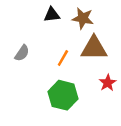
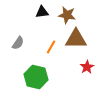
green hexagon: (63, 95) -> (36, 77), moved

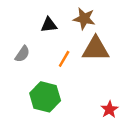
black triangle: (42, 12) -> (49, 25), moved
red star: (87, 67) -> (109, 109), moved

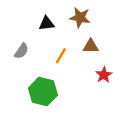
brown triangle: (96, 49) -> (91, 46), size x0.6
red star: (109, 109) -> (104, 75), moved

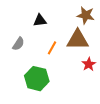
brown star: (80, 18) -> (86, 15), moved
brown triangle: (91, 46) -> (78, 40), size x1.6

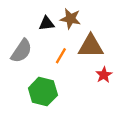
brown star: (86, 15) -> (70, 19), moved
gray semicircle: (18, 44) -> (21, 51), size x1.5

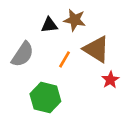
brown triangle: (91, 46) -> (96, 49), turned 32

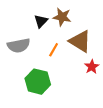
black triangle: (49, 25) -> (41, 21), turned -40
gray semicircle: (23, 54) -> (19, 46), turned 45

